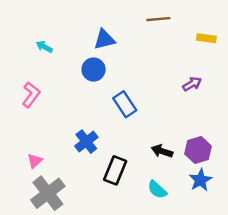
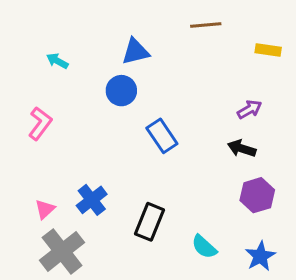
blue cross: (86, 142) -> (92, 200), moved
black arrow: (162, 151) -> (242, 148), moved
blue star: (200, 180) -> (260, 256), moved

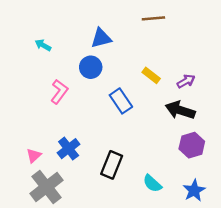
yellow rectangle: (268, 50) -> (151, 75), moved, turned 30
pink L-shape: (40, 123) -> (59, 92), moved
black arrow: (242, 148) -> (180, 110), size x1.4

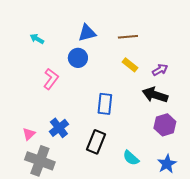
brown line: (153, 18) -> (128, 37), moved
blue rectangle: (121, 101) -> (105, 104), moved, turned 40
gray cross: (47, 187) -> (40, 161), turned -32

